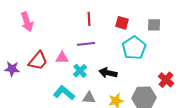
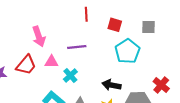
red line: (89, 19) -> (86, 14), moved
pink arrow: (27, 22) -> (39, 36), moved
black arrow: (108, 73) -> (112, 85), moved

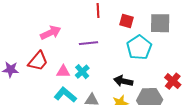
gray square: (148, 27) -> (160, 23), size x1.5
pink arrow: (39, 36) -> (51, 33), turned -96
pink triangle: (51, 62) -> (63, 72), moved

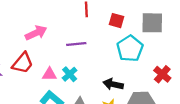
red cross: (173, 81) -> (162, 74), moved

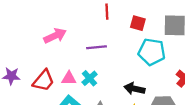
cyan pentagon: (130, 49) -> (152, 52), turned -30
red trapezoid: (23, 63) -> (44, 81), moved

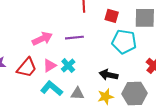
pink arrow: (55, 36) -> (42, 39), moved
pink triangle: (69, 78) -> (50, 66), turned -32

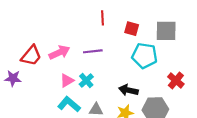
red trapezoid: (27, 68) -> (31, 56), moved

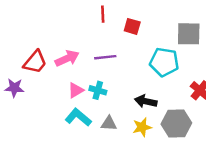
red line: (102, 18) -> (103, 14), moved
red square: (132, 29) -> (132, 26), moved
cyan cross: (86, 80) -> (98, 90), turned -32

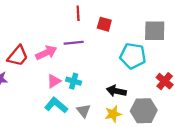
purple line: (105, 57) -> (74, 43), moved
gray triangle: (109, 123) -> (83, 111), turned 48

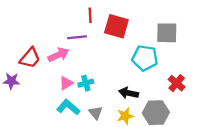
red square: (104, 24) -> (116, 26), size x1.6
purple line: (74, 43) -> (77, 37), moved
cyan cross: (74, 81) -> (86, 83), turned -32

